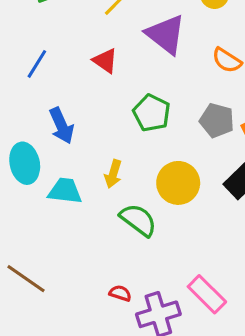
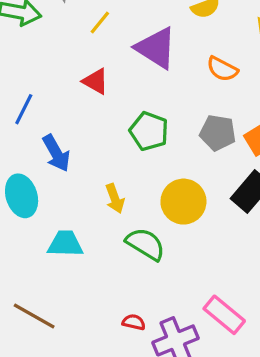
blue line: (37, 64) -> (24, 109), moved
yellow arrow: (113, 174) -> (115, 198), turned -32
cyan trapezoid: (65, 191) -> (65, 244), moved

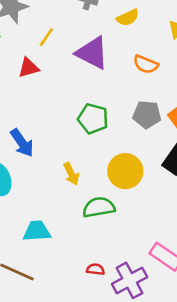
red triangle: (96, 81) -> (29, 68), moved, turned -40
cyan trapezoid: (65, 244) -> (37, 231), moved
green semicircle: (146, 244) -> (99, 207), turned -36

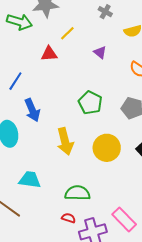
purple triangle: (92, 53) -> (100, 52), size x0.5
yellow arrow: (71, 174) -> (65, 141), size x1.5
green semicircle: (99, 207) -> (77, 193), moved

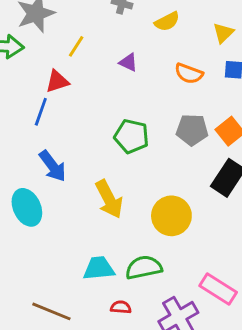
blue line: (15, 81) -> (41, 112), moved
yellow circle: (107, 148) -> (171, 216), moved
cyan trapezoid: (30, 180) -> (99, 268), moved
red semicircle: (69, 218) -> (121, 307), moved

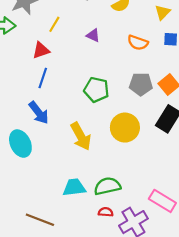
blue line: (41, 112) -> (43, 78), moved
yellow circle: (171, 216) -> (125, 128), moved
red semicircle: (121, 307) -> (106, 212), moved

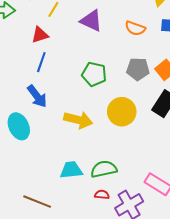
purple triangle: (93, 35) -> (91, 21), size x1.6
yellow arrow: (81, 136) -> (78, 120), turned -48

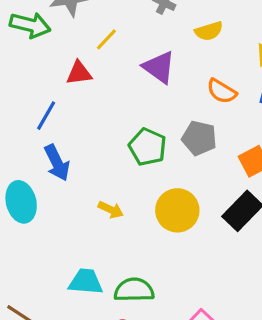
blue line: (41, 62) -> (46, 116), moved
gray pentagon: (138, 69) -> (199, 138), moved
yellow arrow: (78, 120) -> (111, 210), size x0.6

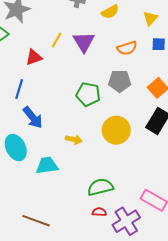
yellow line: (106, 39) -> (57, 40), moved
purple triangle: (159, 67) -> (84, 42), turned 35
orange semicircle: (222, 91) -> (127, 48), turned -36
cyan trapezoid: (86, 282) -> (47, 166), moved

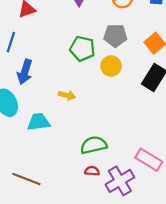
blue arrow: (33, 117) -> (25, 72), turned 55
yellow circle: (116, 130) -> (111, 66), moved, size x0.7

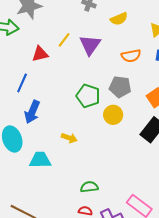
green semicircle: (94, 145) -> (89, 187), size x0.7

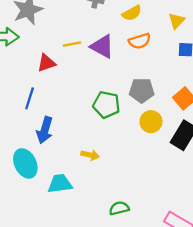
yellow line: (64, 40) -> (72, 44), turned 49
purple triangle: (90, 45) -> (102, 46), turned -30
orange semicircle: (131, 56) -> (140, 41), moved
yellow circle: (113, 115) -> (151, 122), moved

